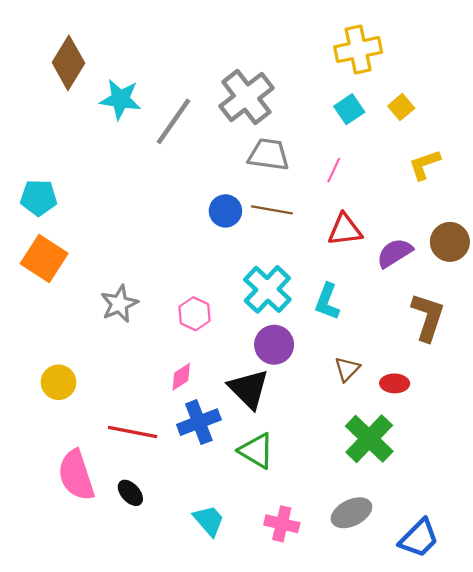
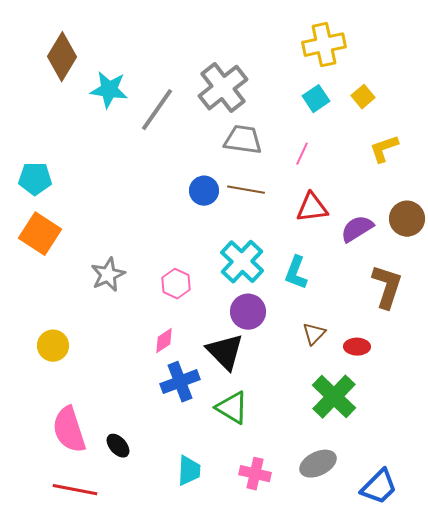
red line: (133, 432) -> (75, 490), moved
cyan trapezoid: (209, 520) -> (189, 471), turned 44

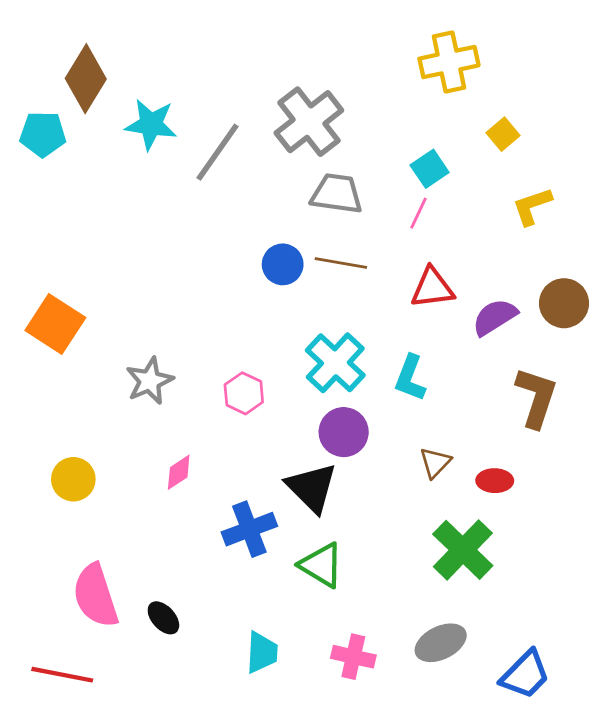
cyan square: (316, 99) -> (430, 169), moved
cyan pentagon: (35, 179) -> (43, 134), moved
pink diamond: (164, 341) -> (179, 472), moved
red line: (75, 490) -> (62, 675), moved

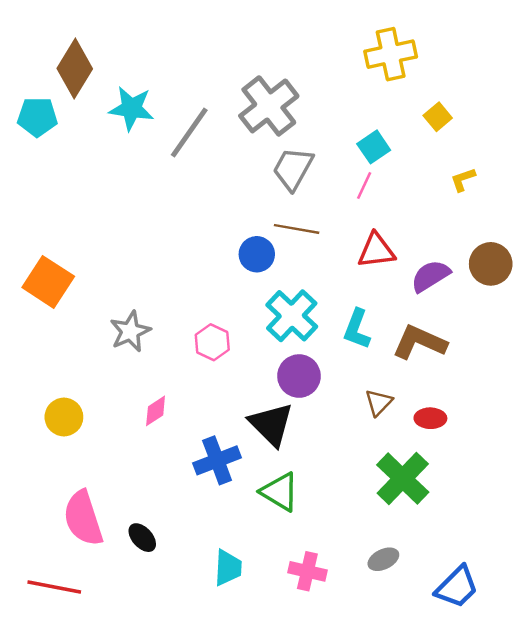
gray trapezoid: (337, 194) -> (293, 169), turned -69
yellow L-shape: (532, 206) -> (463, 180), size x0.7
blue circle: (283, 264) -> (257, 254), moved
brown L-shape: (536, 397) -> (420, 342), moved, turned -84
gray ellipse: (441, 643) -> (383, 559), size x0.7

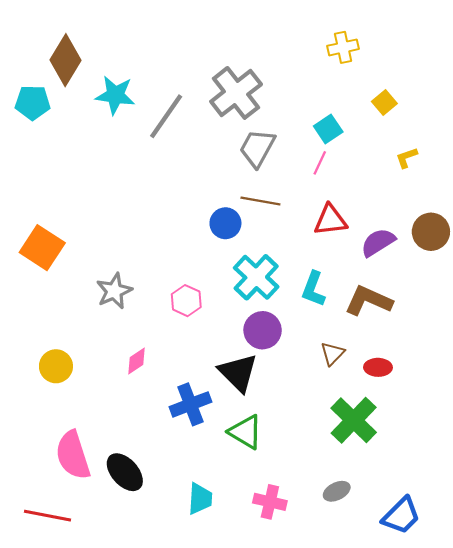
yellow cross: (391, 54) -> (343, 47), size x0.7
black ellipse: (142, 538) -> (125, 472), size x1.5

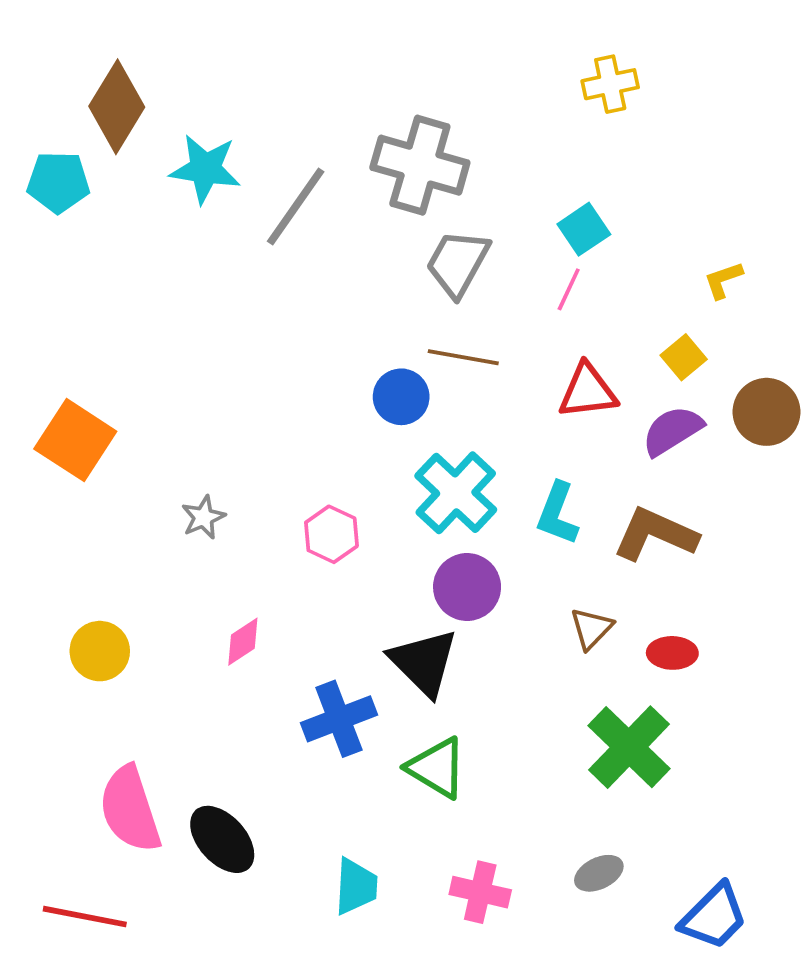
gray cross: (236, 93) -> (420, 165), turned -36
yellow square: (384, 102) -> (684, 357), moved
gray star: (114, 291) -> (203, 517), size x0.7

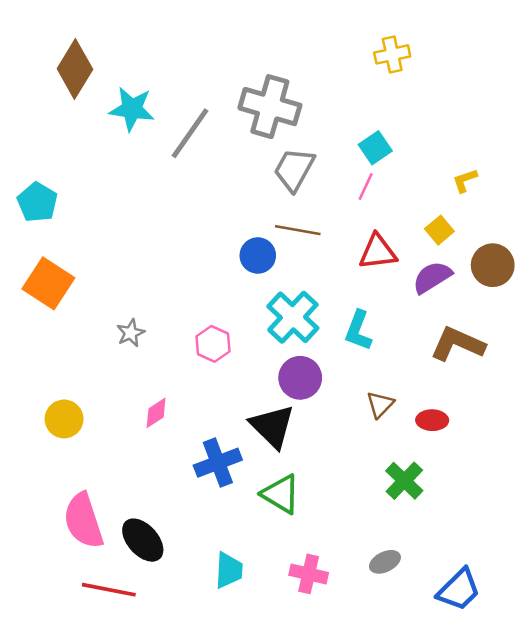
cyan pentagon: (58, 182) -> (37, 202), moved, turned 30
brown L-shape: (655, 534) -> (458, 344), moved
green cross: (629, 747) -> (404, 481), size x0.7
red line: (85, 917) -> (109, 590), moved

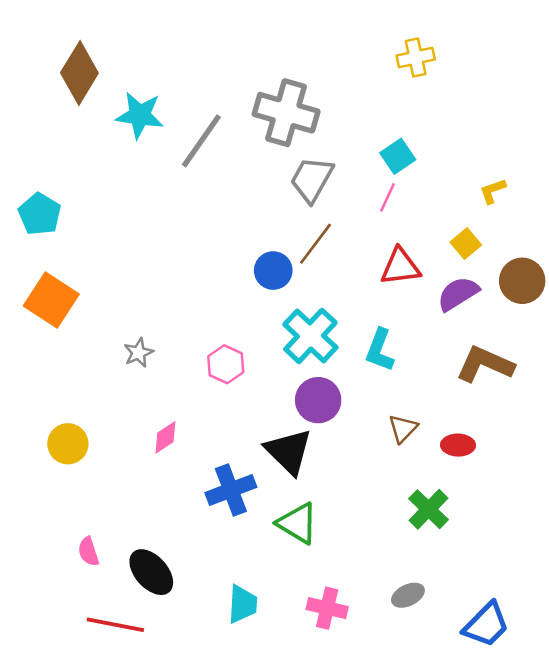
brown line: (298, 230) -> (316, 244), turned -63
pink semicircle: (83, 521) -> (88, 552), size x0.5

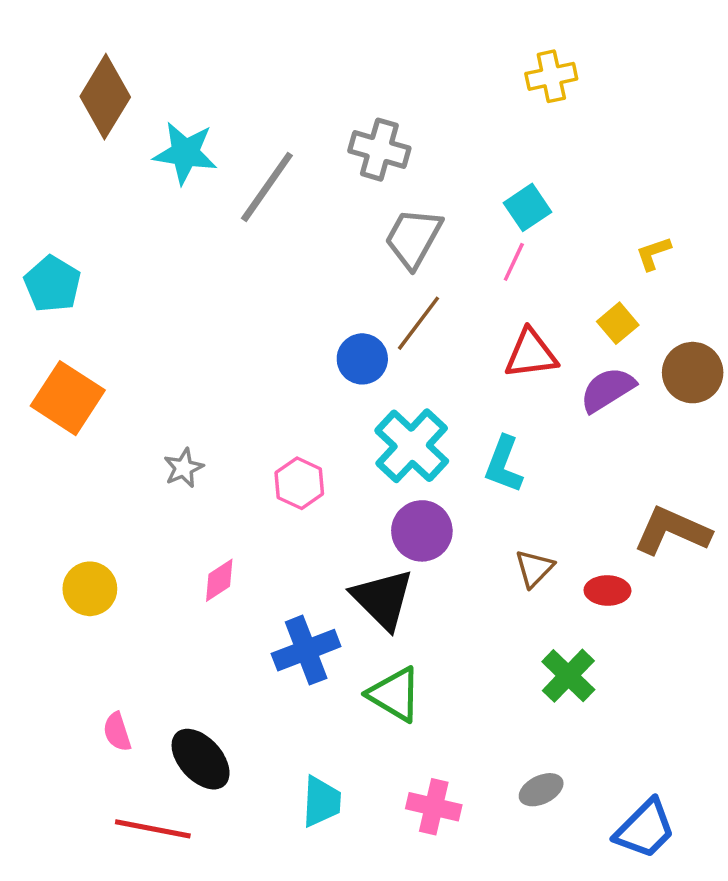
gray cross: (286, 113) -> (379, 150), size x0.7
brown L-shape: (485, 364) -> (672, 531), moved

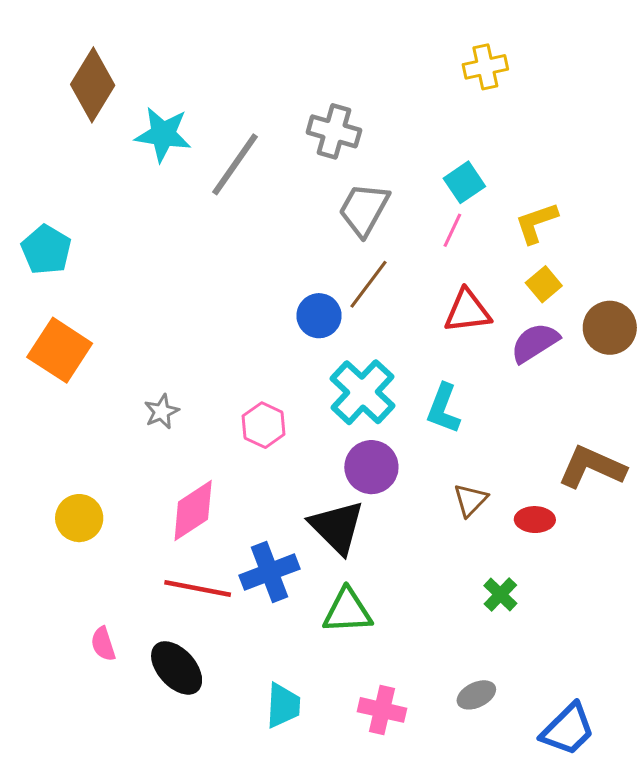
yellow L-shape: (653, 253) -> (536, 223), moved, size x1.4
pink diamond: (219, 580) -> (193, 511), size x1.6
green cross: (568, 676) -> (500, 594), size x0.7
green triangle: (395, 694) -> (347, 611), turned -34
red line: (153, 829) -> (198, 589), moved

